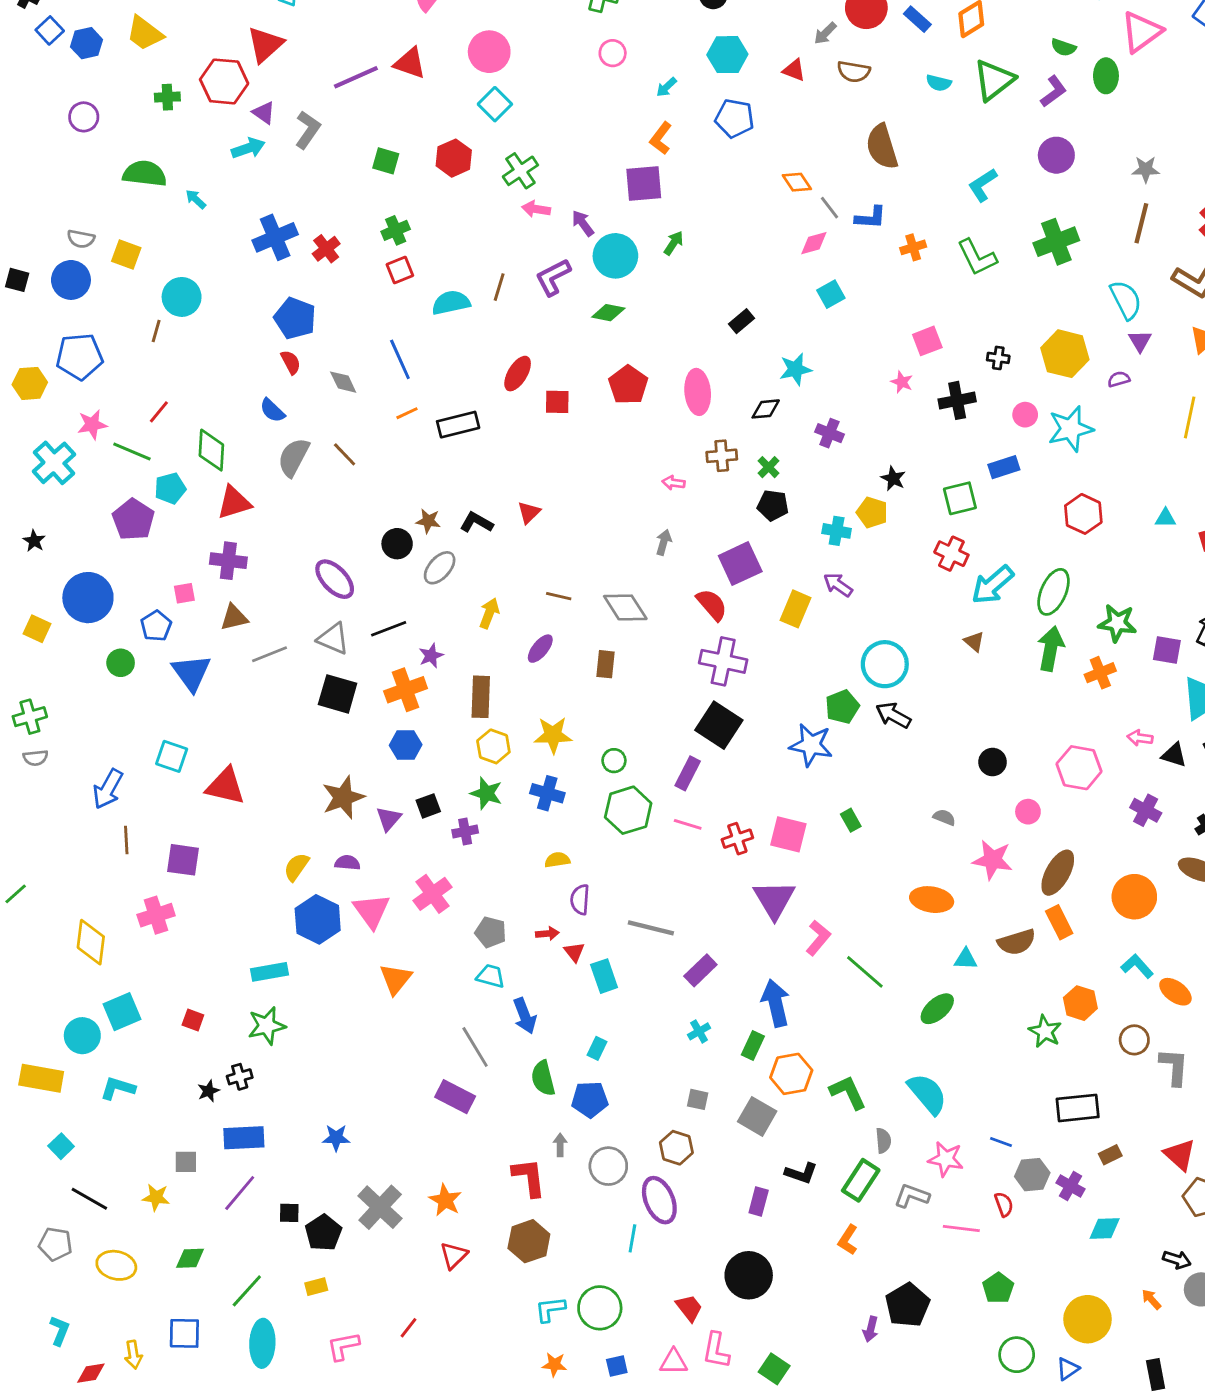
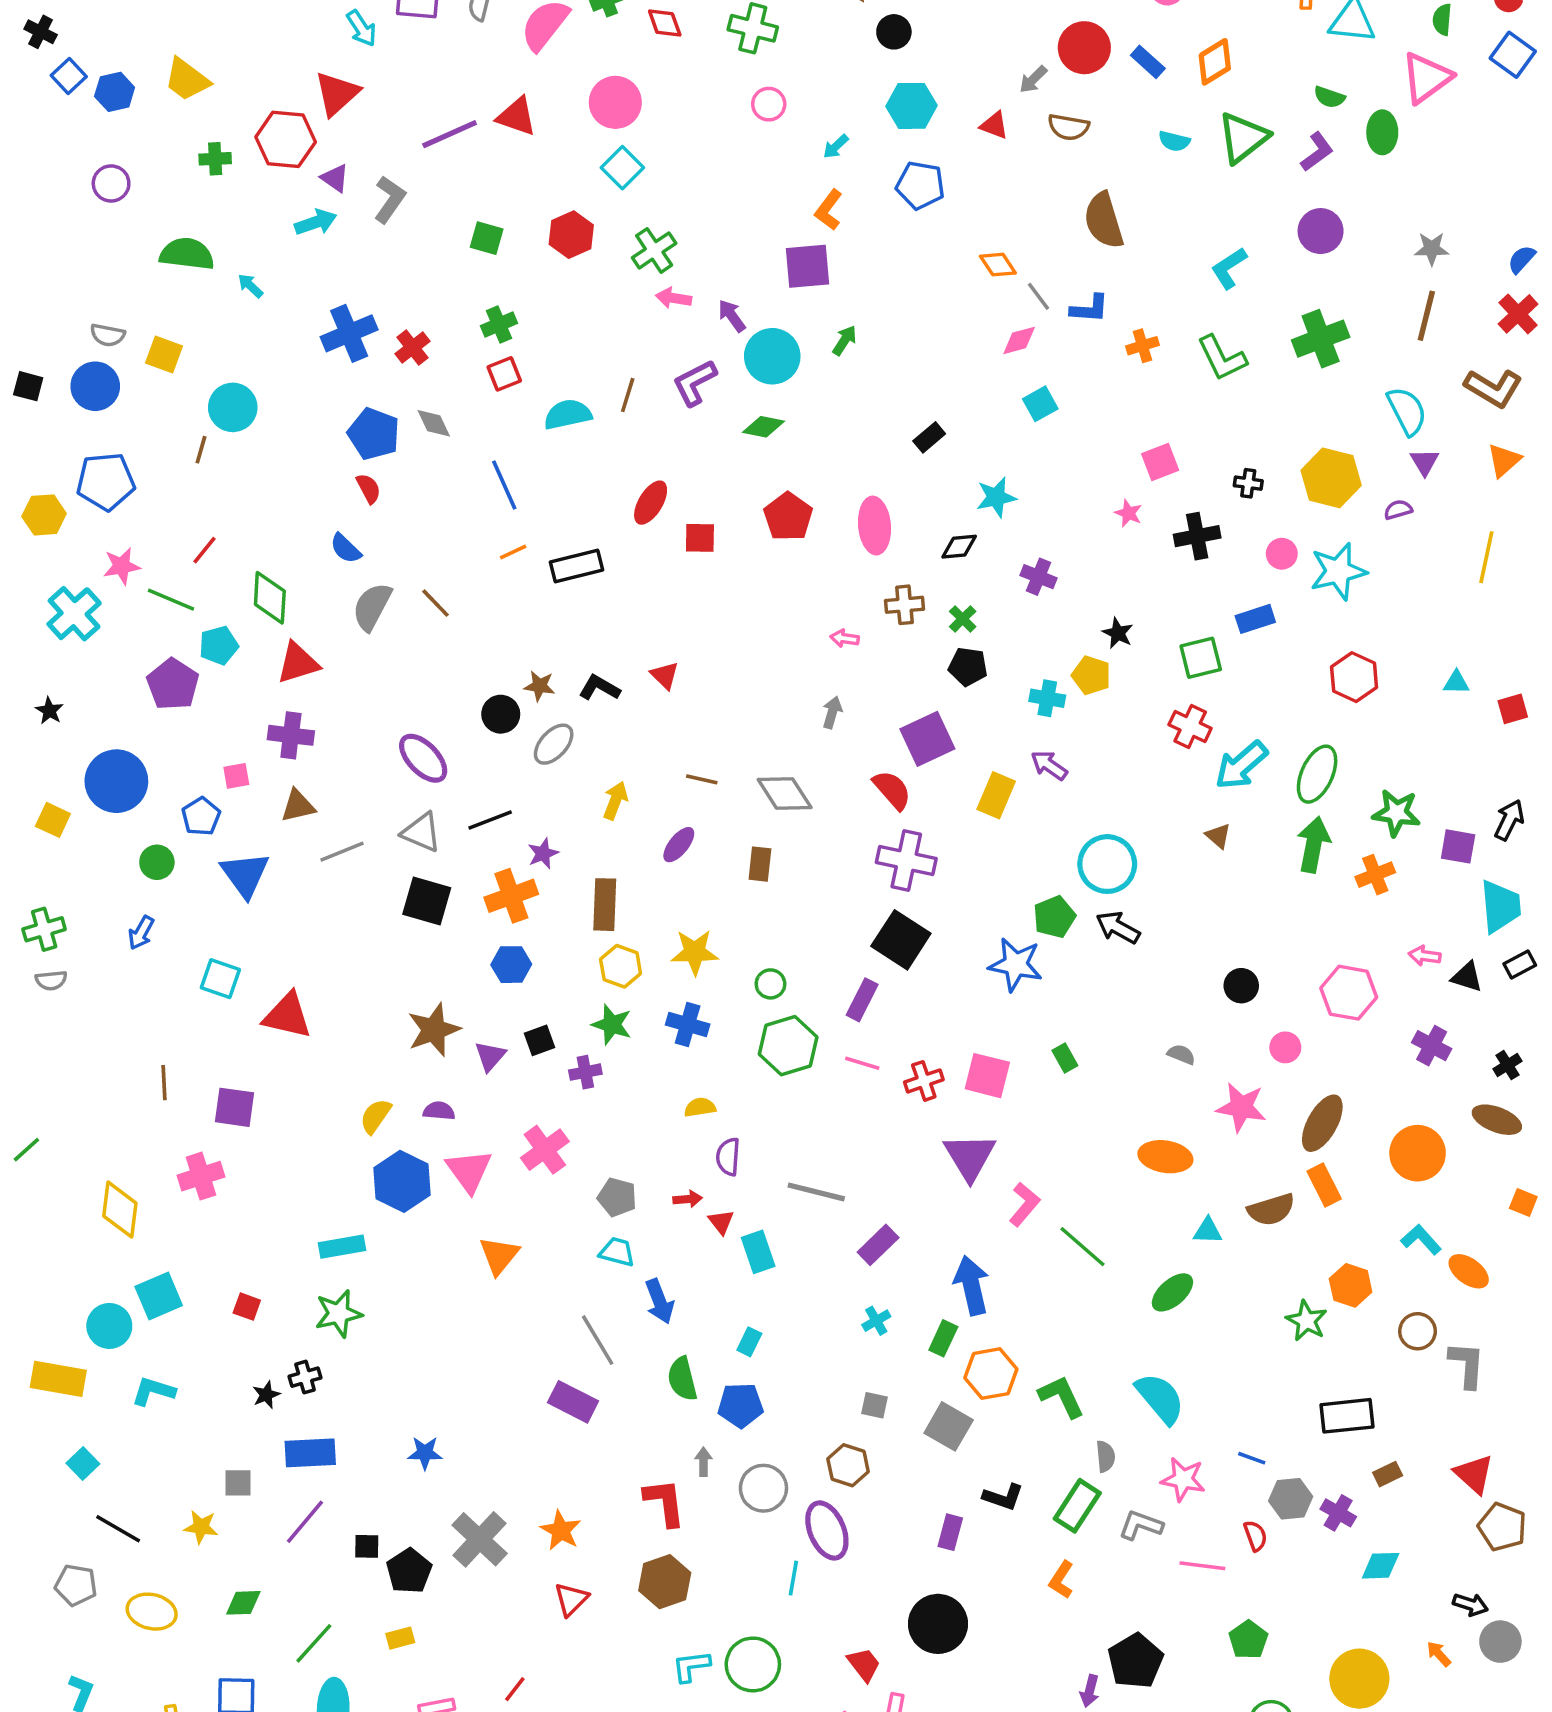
gray diamond: (343, 382) -> (434, 423), moved
red triangle: (529, 512) -> (665, 675), turned -30
blue arrow: (108, 789) -> (141, 933), moved, size x0.7

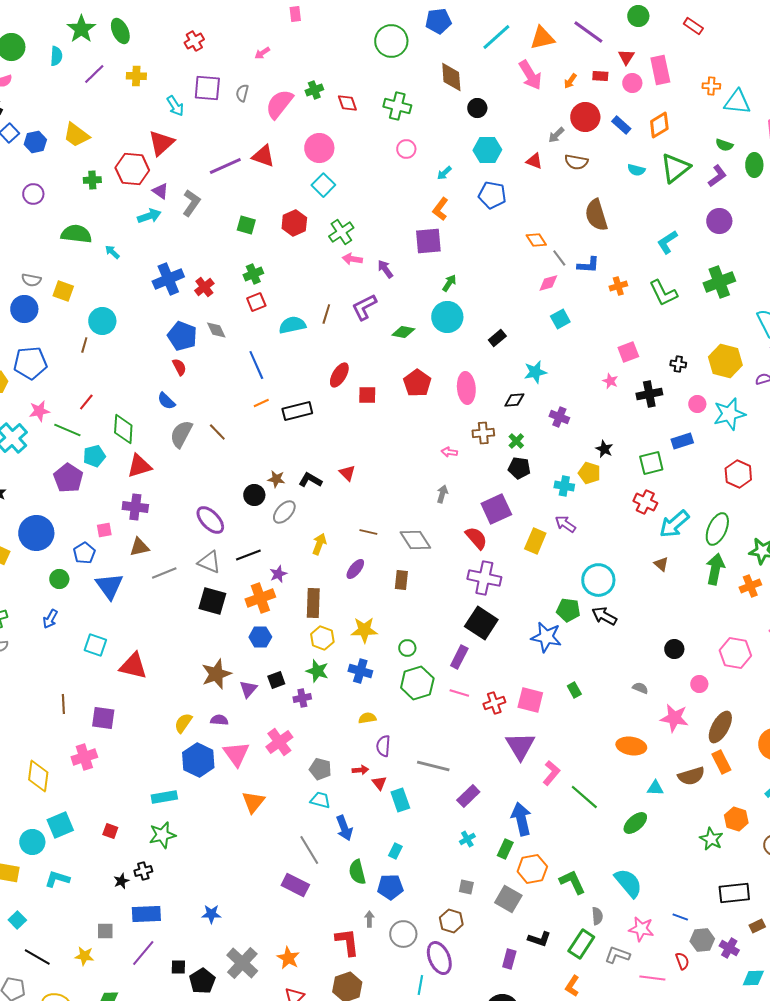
cyan circle: (772, 356) -> (447, 317), moved
green pentagon: (1054, 917) -> (568, 610), turned 30

